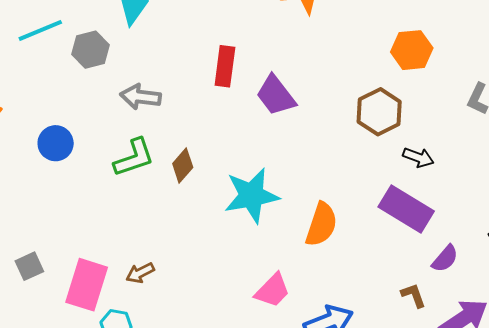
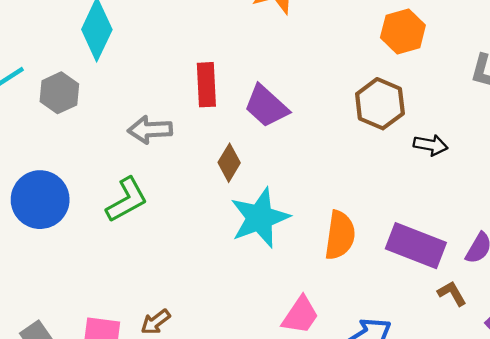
gray arrow: (141, 97) -> (150, 130), moved
blue circle: (56, 143) -> (40, 200), size x1.5
brown diamond: (183, 166) -> (229, 163), moved
purple rectangle: (406, 209) -> (416, 246), moved

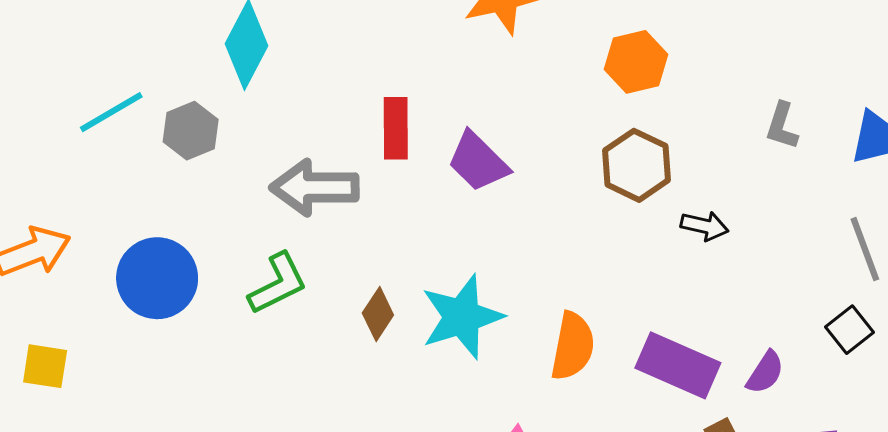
orange hexagon: (403, 31) -> (636, 62), moved
gray arrow: (150, 130) -> (315, 188), size x1.4
brown diamond: (229, 163) -> (378, 314), moved

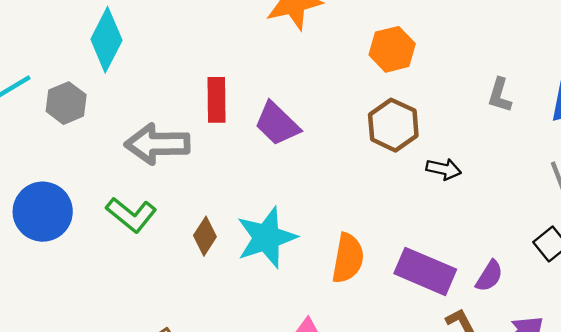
green L-shape: (278, 284) -> (131, 215), turned 66

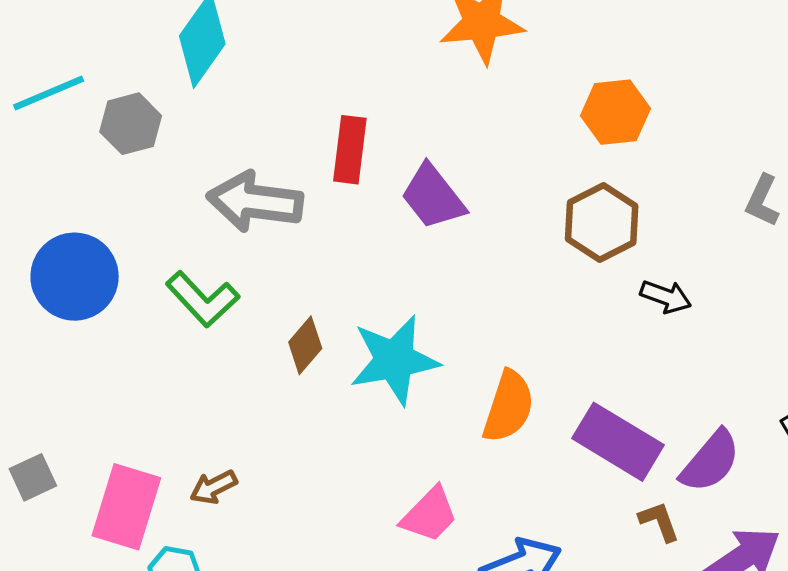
purple semicircle: (489, 276) -> (710, 461), size x1.4

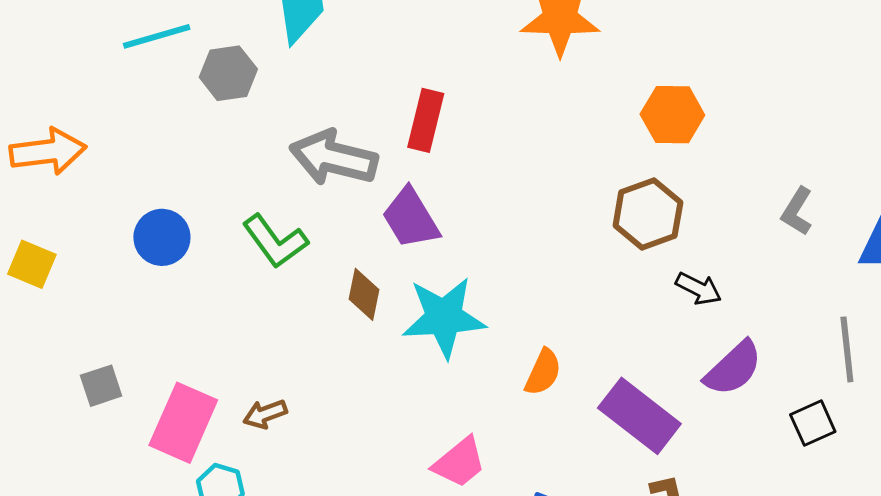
purple trapezoid: (433, 197) -> (411, 218), moved
blue circle: (75, 277) -> (162, 237), moved, size x0.7
brown diamond: (305, 345) -> (364, 294), turned -36
orange semicircle: (508, 407) -> (543, 372), size x0.7
purple semicircle: (710, 461) -> (733, 368), moved

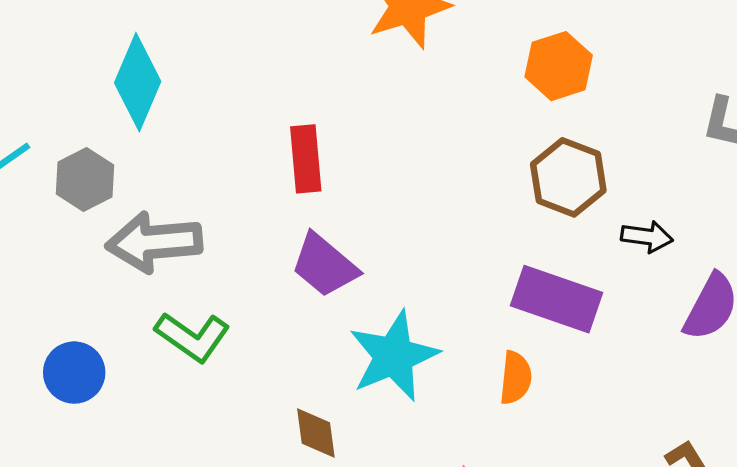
gray arrow: (334, 158) -> (154, 242), moved
brown diamond: (364, 294) -> (316, 433), moved
purple rectangle: (639, 416) -> (557, 299), moved

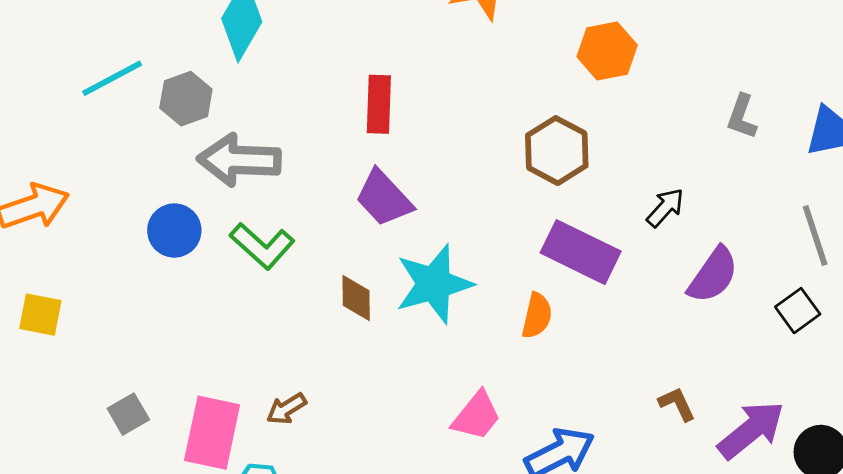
brown hexagon: (568, 177) -> (557, 151), moved
black arrow: (647, 237) -> (665, 208), turned -63
blue circle: (74, 373) -> (174, 231), moved
brown diamond: (316, 433) -> (356, 298), moved

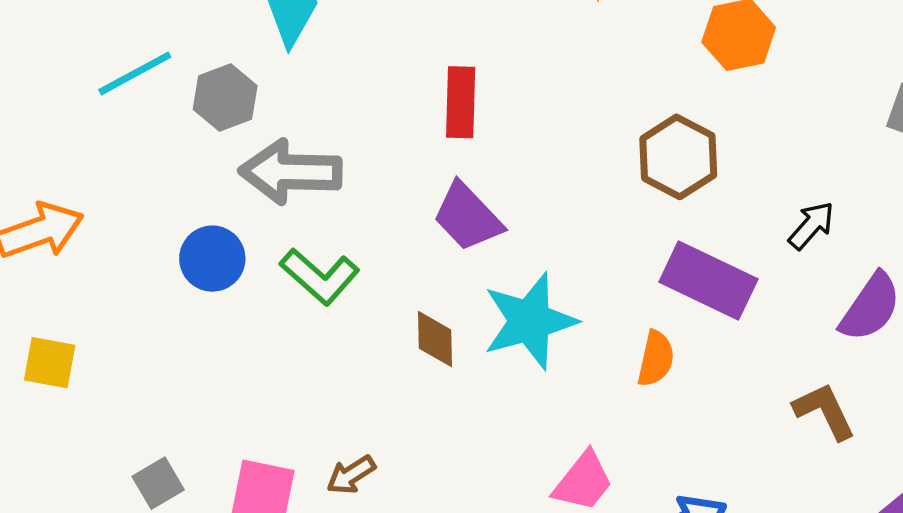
brown L-shape: (677, 404) -> (824, 411), moved, size x1.4

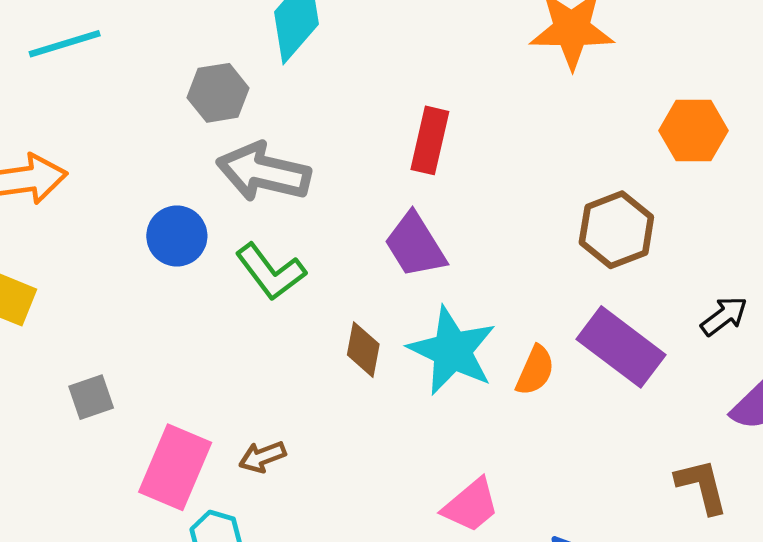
cyan line: (135, 73) -> (65, 44), moved
cyan star: (530, 321) -> (452, 351), turned 30
orange semicircle: (656, 359) -> (535, 371), moved
gray square: (158, 483) -> (91, 397), moved

